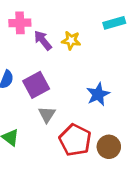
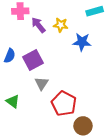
blue star: (98, 94) -> (82, 42), moved, turned 30
brown circle: (109, 147) -> (83, 126), moved

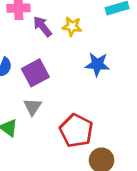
blue star: (82, 42) -> (97, 64), moved
gray triangle: (42, 83) -> (33, 107), moved

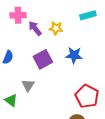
purple square: (35, 73) -> (43, 59), moved
red pentagon: (76, 131) -> (87, 96), moved

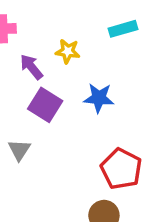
purple arrow: (35, 28) -> (31, 67), moved
purple square: (43, 59) -> (45, 105), turned -30

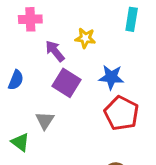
cyan rectangle: (123, 29) -> (132, 19), turned -65
red pentagon: (121, 169) -> (121, 113), moved

